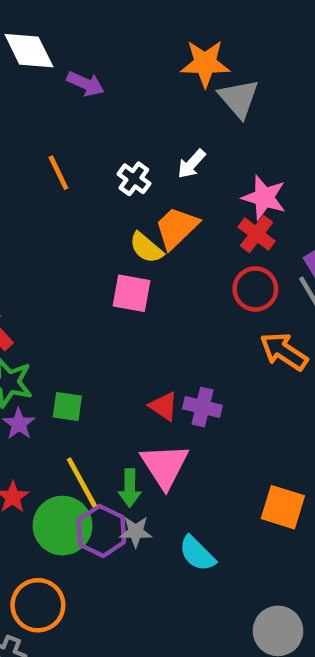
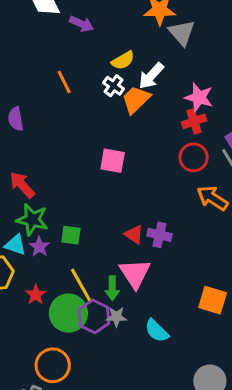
white arrow: (192, 164) -> (151, 76), size x1.4
orange trapezoid: (176, 228) -> (136, 100), moved
red cross: (257, 234) -> (194, 121), turned 35
yellow semicircle: (146, 248) -> (123, 60), moved, turned -70

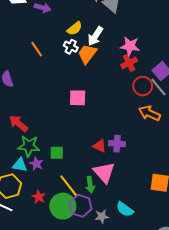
red circle: (194, 157) -> (143, 86), moved
gray star: (116, 317) -> (102, 217), moved

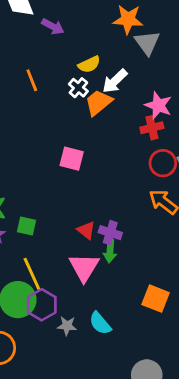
green arrow: (90, 185) -> (110, 251), moved

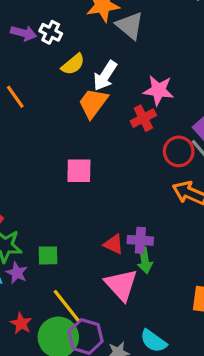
white cross: (78, 88) -> (51, 32), moved
red cross: (152, 128) -> (143, 118), moved

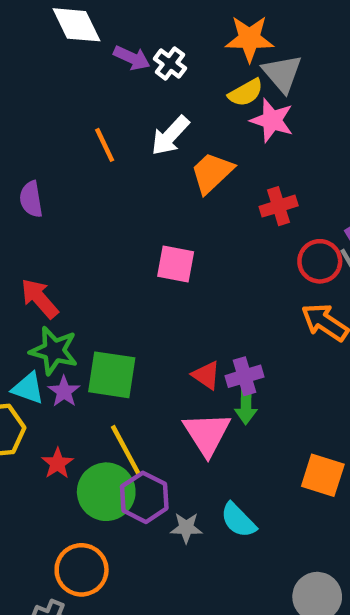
yellow semicircle: (73, 64) -> (246, 93), moved
white arrow: (105, 76) -> (170, 136), moved
pink star: (159, 90) -> (272, 120), moved
purple cross: (140, 240) -> (245, 376), turned -30
green square: (48, 255) -> (112, 375), size x1.6

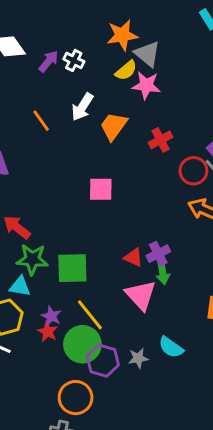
purple arrow: (132, 58) -> (49, 61), turned -65
purple star: (64, 391) -> (51, 316), moved
purple hexagon: (144, 497) -> (103, 361), moved

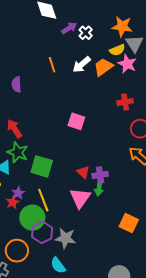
orange trapezoid: (114, 126) -> (103, 67), moved
cyan semicircle: (171, 347) -> (58, 265), moved
gray star: (138, 358) -> (66, 238), size x1.5

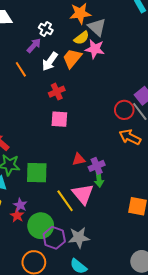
purple arrow: (69, 28) -> (34, 45), moved
red cross: (125, 102) -> (57, 92), moved
red triangle: (83, 172) -> (79, 159), moved, turned -40
yellow line: (43, 200) -> (65, 201), moved

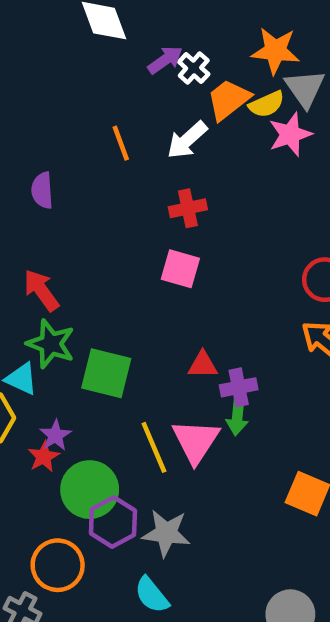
purple arrow: (34, 45) -> (165, 60), moved
pink star: (95, 49) -> (290, 134), turned 30
orange trapezoid: (72, 58) -> (228, 100), moved

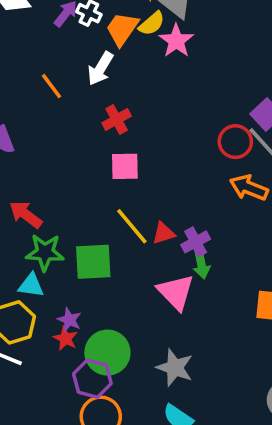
yellow line: (154, 447) -> (132, 226), moved
purple hexagon: (113, 522) -> (92, 379), moved
gray star: (166, 533) -> (175, 368), turned 30

